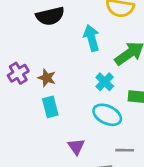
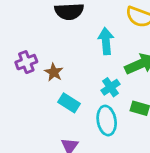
cyan rectangle: (50, 107) -> (69, 103), moved, turned -54
cyan ellipse: (107, 115) -> (107, 121), turned 44

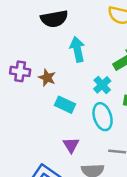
cyan arrow: (106, 41) -> (77, 49), moved
purple cross: (26, 62) -> (20, 71), turned 36

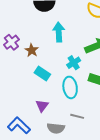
purple cross: (20, 71) -> (11, 42), turned 35

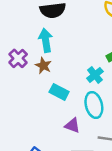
cyan arrow: (59, 32) -> (46, 40), moved
purple triangle: (42, 106) -> (72, 125), moved, turned -40

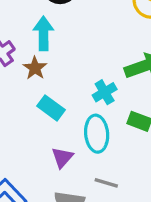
purple triangle: (72, 125) -> (62, 157), turned 42

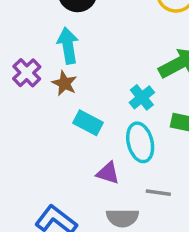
purple triangle: (62, 157) -> (108, 173), turned -45

